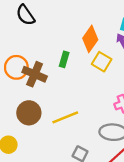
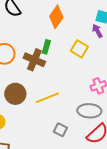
orange diamond: (90, 39) -> (56, 17), moved
brown cross: (35, 74) -> (34, 60), moved

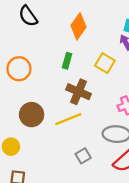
brown cross: (34, 60) -> (79, 92), moved
gray square: (60, 130) -> (83, 156), turned 32

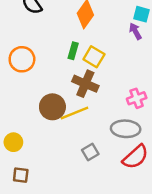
yellow square: (105, 63) -> (94, 57), moved
brown circle: (32, 115) -> (52, 107), moved

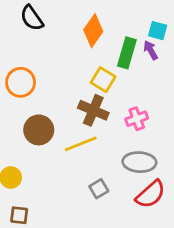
green rectangle: (73, 51) -> (127, 53), moved, size x1.5
pink cross: (137, 98) -> (137, 119), moved
brown circle: (52, 107) -> (39, 130), moved

